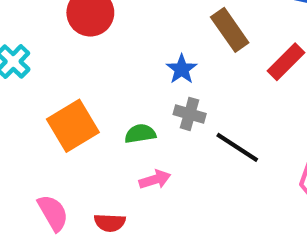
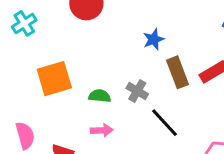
brown rectangle: (230, 30) -> (178, 72), moved
blue star: (182, 69) -> (154, 39), moved

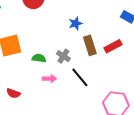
pink arrow: (102, 130) -> (49, 79), moved

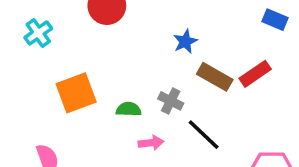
brown rectangle: (90, 45) -> (215, 77), turned -36

